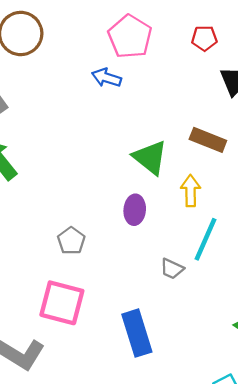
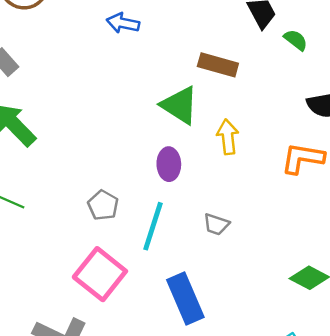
brown rectangle: (208, 140) -> (218, 65), moved
cyan line: (205, 239) -> (153, 226), moved
pink square: (62, 303) -> (100, 274), turned 30

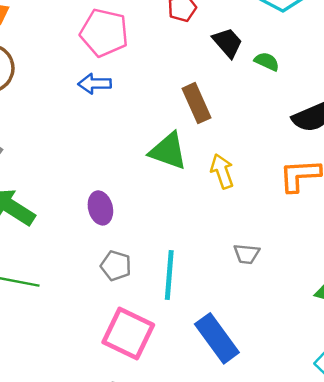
brown rectangle: (218, 65) -> (196, 103), turned 63
purple ellipse: (169, 164) -> (100, 208), moved
gray trapezoid: (216, 224) -> (246, 254), moved

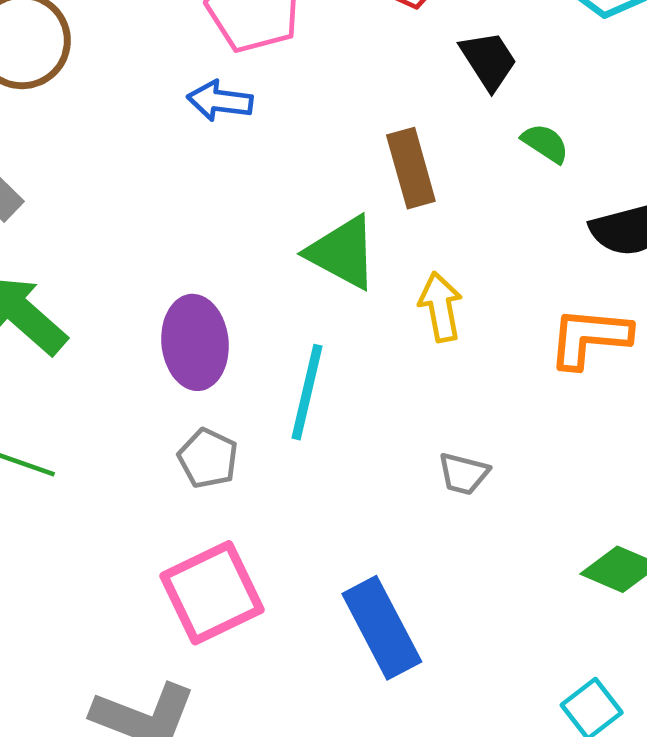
green semicircle: (267, 61) -> (545, 143), moved
purple ellipse: (100, 208) -> (195, 342), size x1.4
cyan line: (169, 275) -> (307, 392), moved
pink square: (128, 334) -> (212, 593), turned 30

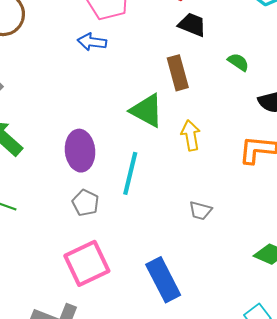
black trapezoid: (489, 60) -> (192, 25), moved, turned -36

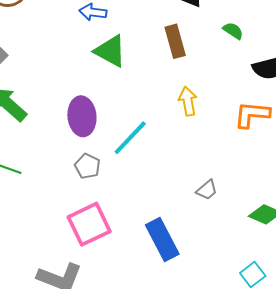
green triangle: (147, 111) -> (110, 51), moved
cyan line: (130, 173) -> (130, 138), turned 30
gray trapezoid: (200, 211) -> (207, 190), moved, turned -55

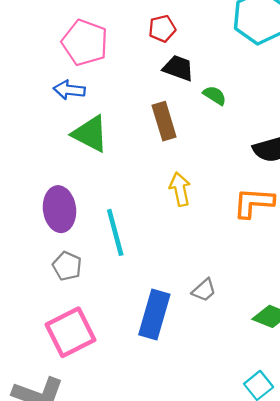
green semicircle: (233, 31) -> (215, 95), moved
cyan line: (130, 138) -> (115, 232), turned -57
blue rectangle: (162, 239) -> (154, 315), moved, turned 45

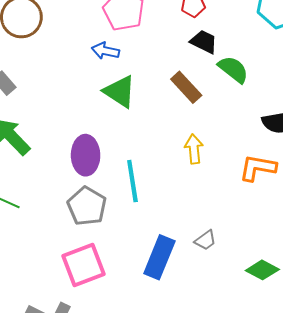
green semicircle: (215, 95) -> (233, 69), size x1.5
brown rectangle: (164, 121) -> (186, 87), turned -32
gray pentagon: (67, 266) -> (87, 206), size x1.5

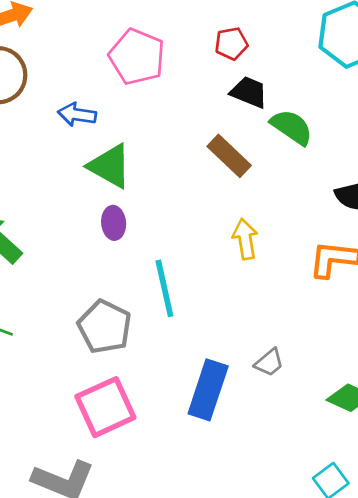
blue arrow: (105, 51) -> (77, 115), moved
green triangle: (120, 92) -> (110, 166), moved
purple ellipse: (86, 155) -> (114, 223), moved, size x0.6

